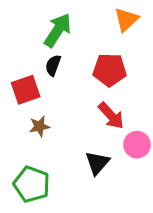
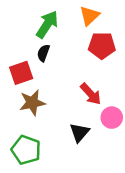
orange triangle: (126, 20) -> (89, 16), moved
red pentagon: (110, 70) -> (102, 46), moved
brown star: (39, 126) -> (32, 103), size x1.5

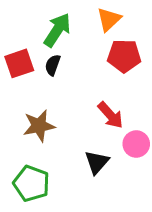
red square: (21, 73) -> (19, 63), moved

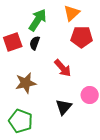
red arrow: (110, 115) -> (63, 68), moved

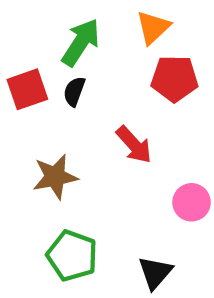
black triangle: (64, 107) -> (155, 273), moved
green pentagon: (21, 121) -> (72, 256), moved

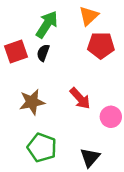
red arrow: (134, 145) -> (80, 98), moved

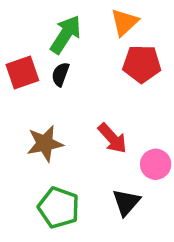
black triangle: (90, 157) -> (126, 202), moved

